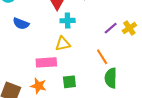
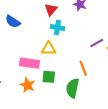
green semicircle: (111, 78) -> (72, 88), moved
green square: (69, 82) -> (49, 77), moved
orange star: (38, 86) -> (27, 85), moved

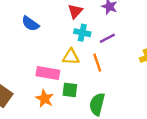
purple line: (97, 43) -> (107, 38), moved
orange line: (83, 68) -> (97, 63), moved

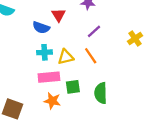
blue semicircle: (30, 24) -> (41, 28), moved
cyan cross: (82, 33) -> (44, 52), moved

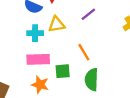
orange line: (91, 56) -> (84, 52), moved
yellow triangle: (66, 57) -> (57, 24), moved

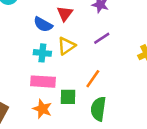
yellow triangle: (57, 24) -> (66, 46), turned -30
orange line: (84, 52) -> (93, 79), turned 60

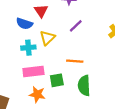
orange line: (93, 79) -> (75, 61), turned 70

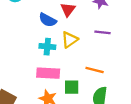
purple line: (76, 26) -> (102, 32), turned 40

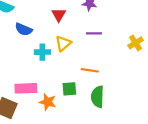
blue semicircle: (48, 20) -> (24, 29), moved
pink rectangle: (48, 73) -> (26, 88), moved

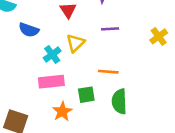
cyan cross: (42, 52) -> (52, 54), turned -32
pink rectangle: (26, 88) -> (51, 82), moved
orange star: (48, 102) -> (62, 111), turned 30

